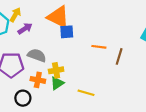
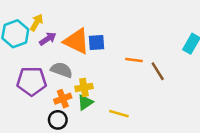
orange triangle: (58, 17) -> (77, 41), moved
brown line: (119, 56) -> (158, 71), turned -49
orange cross: (38, 80) -> (63, 99), turned -32
black circle: (23, 98) -> (58, 120), moved

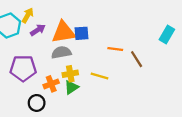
orange triangle: (77, 41) -> (64, 32), turned -35
gray semicircle: (62, 70) -> (61, 52), moved, turned -30
yellow line: (119, 114) -> (99, 76), moved
black circle: (58, 120) -> (37, 103), moved

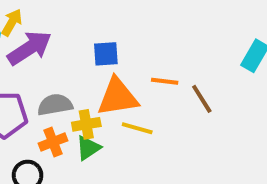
purple arrow: (38, 30) -> (29, 48), size x1.6
orange triangle: (64, 32) -> (118, 97), moved
gray semicircle: (61, 52) -> (55, 105), moved

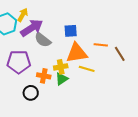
gray semicircle: (55, 105) -> (43, 40), moved, turned -132
orange cross: (53, 142) -> (44, 76), turned 32

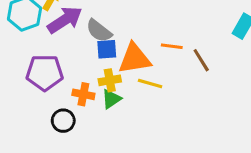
blue square: (71, 31) -> (107, 49), moved
gray semicircle: (43, 40) -> (99, 31), moved

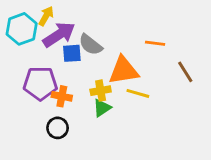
orange line: (172, 46) -> (155, 43), moved
blue square: (107, 49) -> (72, 53), moved
orange cross: (83, 94) -> (62, 96), moved

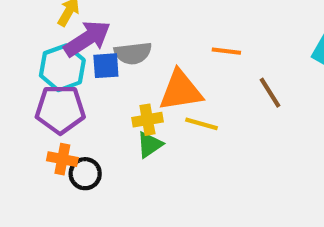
cyan hexagon: (22, 29) -> (62, 68), moved
gray semicircle: (91, 45) -> (133, 53), turned -45
orange cross: (62, 96) -> (62, 159), moved

